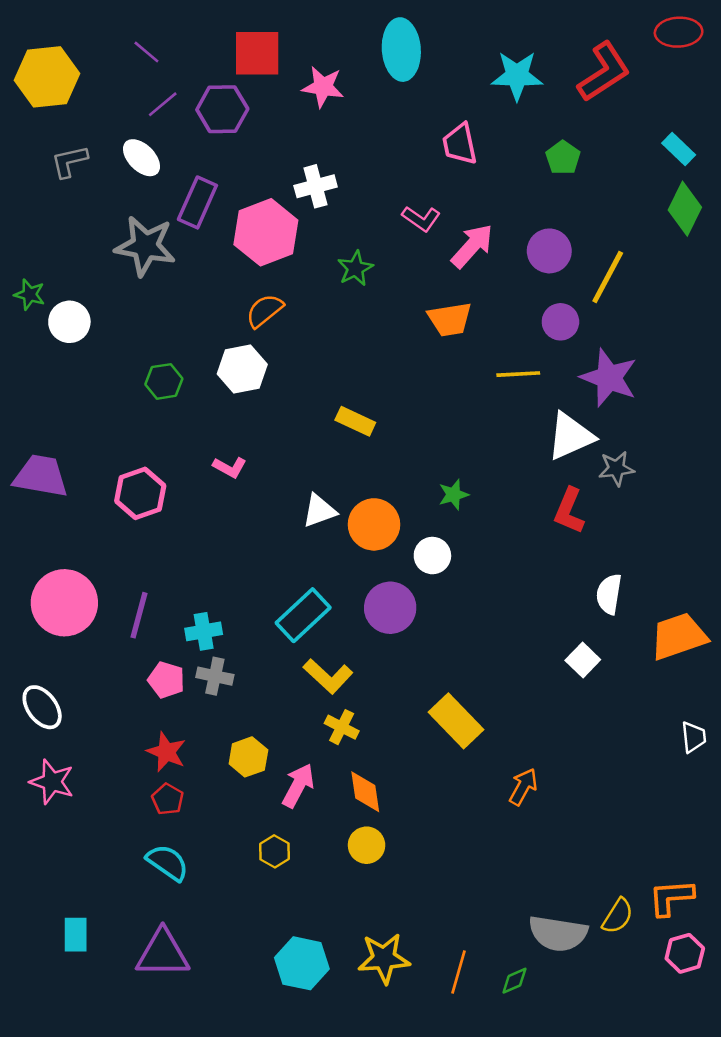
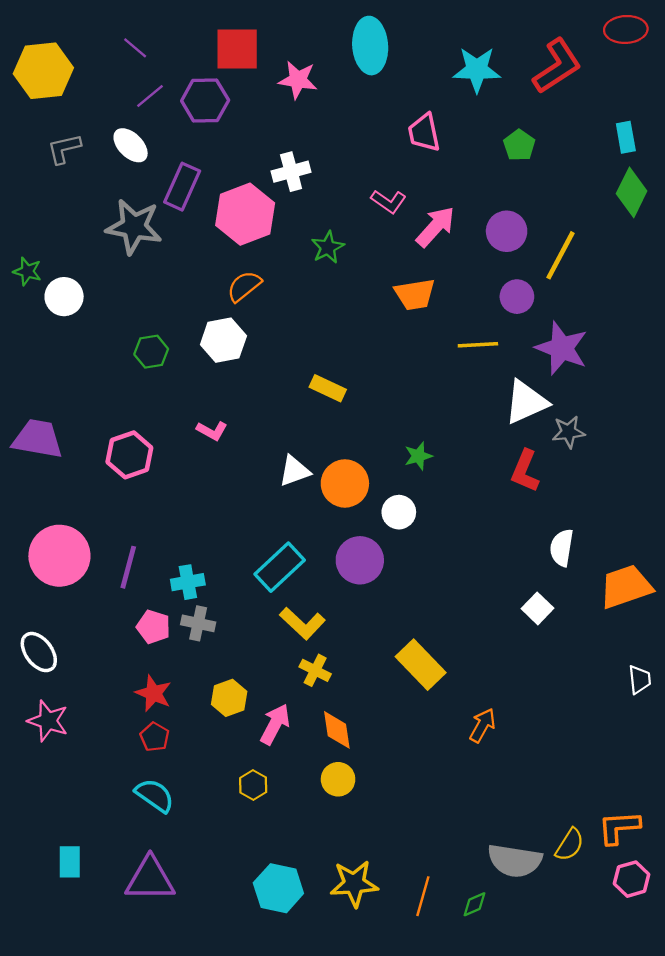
cyan rectangle: (679, 149) -> (626, 137), turned 36

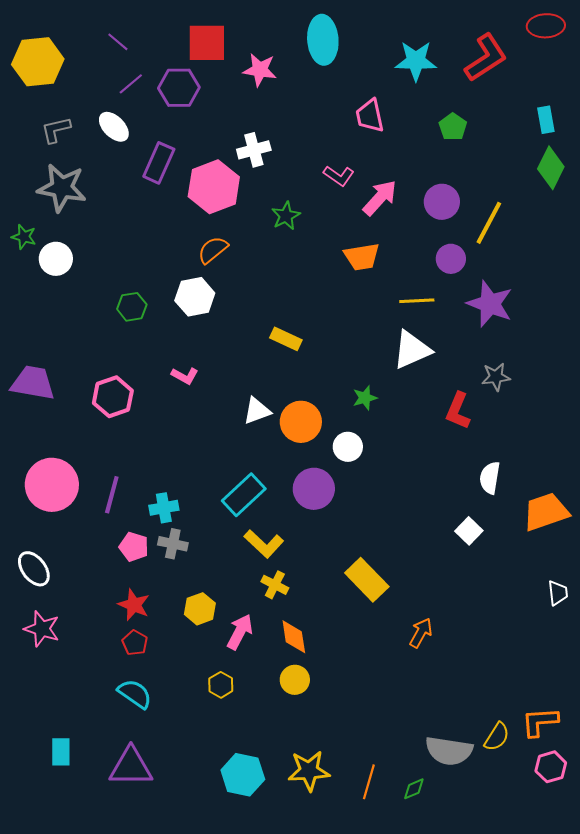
gray star: (134, 227) -> (62, 188), moved
white triangle: (526, 402) -> (412, 350), moved

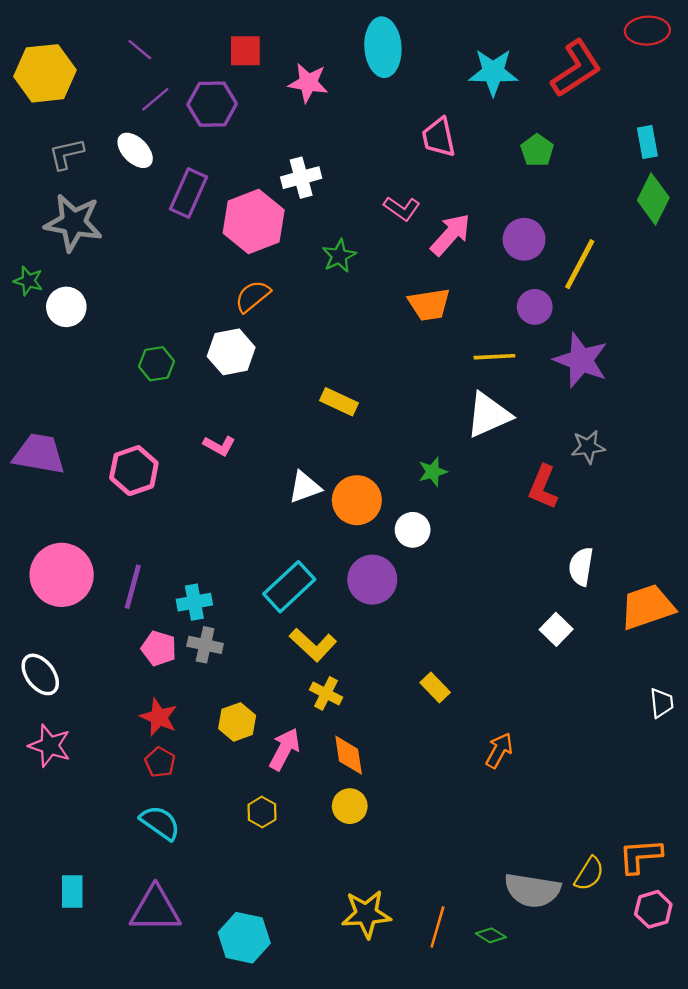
red square: (207, 43) -> (245, 51), size x0.7
yellow rectangle: (367, 580) -> (435, 688), size x0.6
cyan hexagon: (243, 775) -> (244, 938), moved
green diamond: (414, 789) -> (491, 935), turned 55

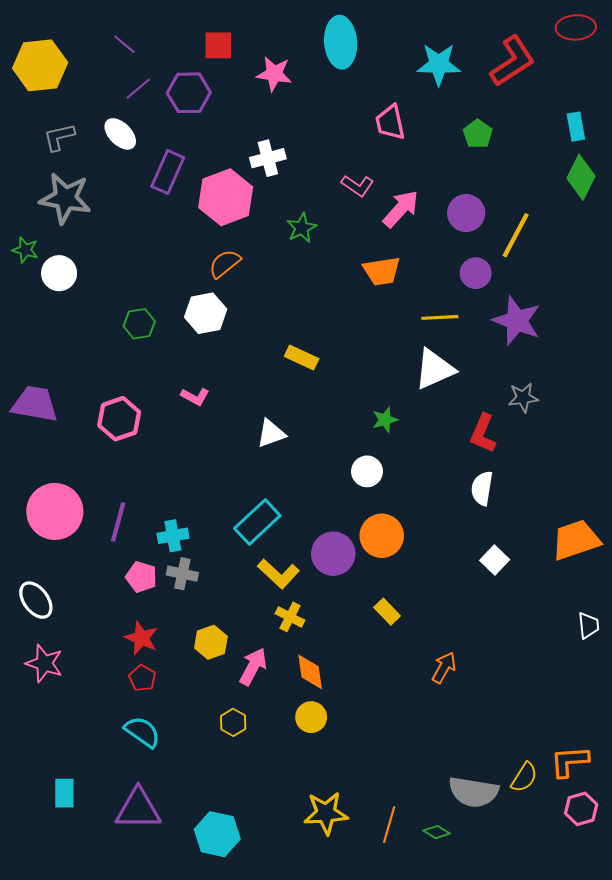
orange circle: (357, 500) -> (382, 536), moved
white semicircle: (581, 567) -> (482, 488), moved
purple circle: (372, 580) -> (333, 554), moved

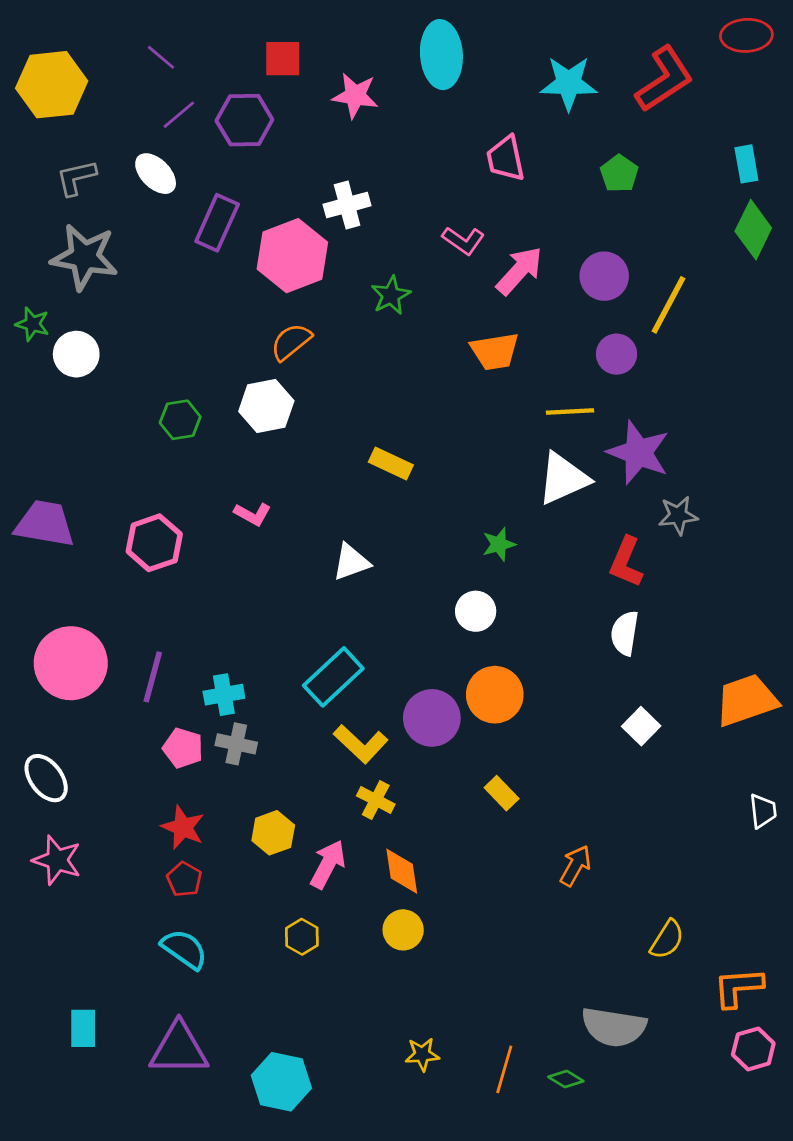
purple star: (517, 321) -> (638, 453), moved
yellow semicircle: (524, 777) -> (667, 940), moved
yellow star: (326, 813) -> (422, 1054), size x0.6

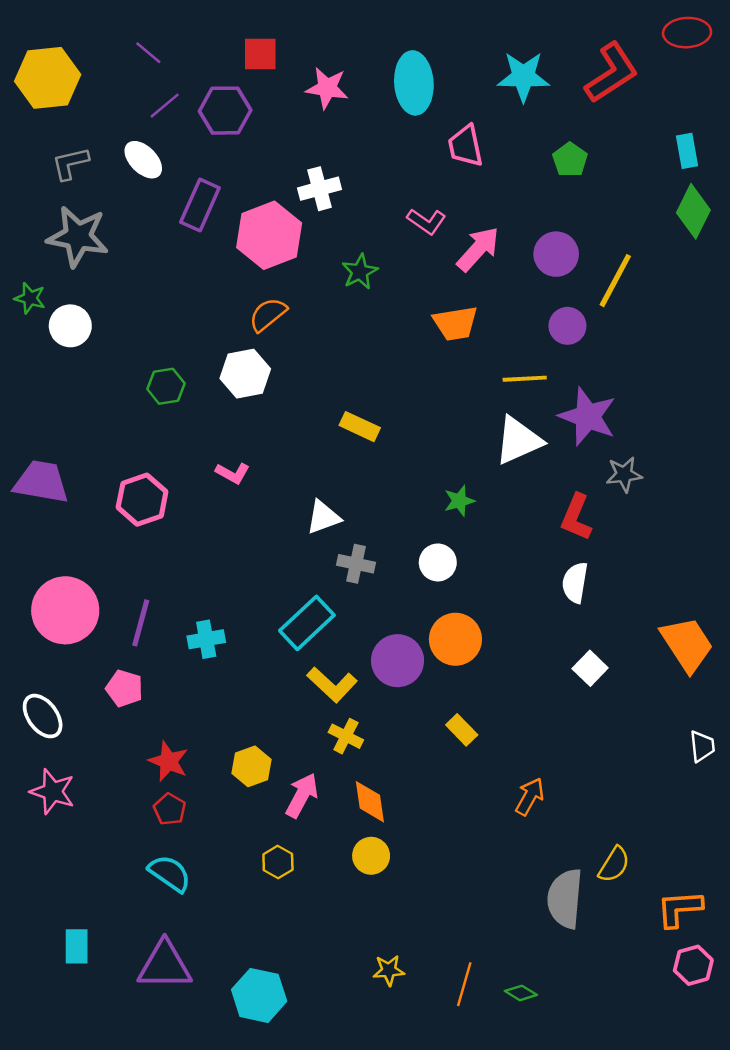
cyan ellipse: (441, 55) -> (414, 83), moved
orange trapezoid: (746, 700) -> (687, 644), turned 76
gray cross: (236, 744) -> (356, 564), moved
pink pentagon: (183, 748) -> (124, 688), moved
gray semicircle: (614, 1027) -> (565, 899), moved, turned 86

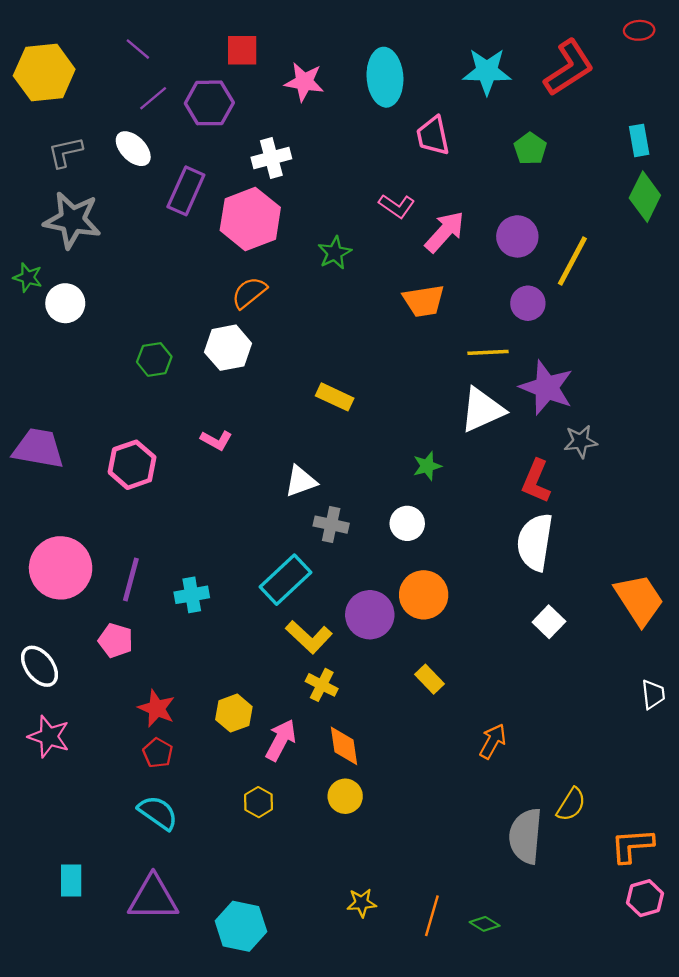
red ellipse: (687, 33) -> (639, 30), size x0.7
white cross: (319, 189) -> (271, 158), moved
white semicircle: (575, 583) -> (535, 542), size x1.5

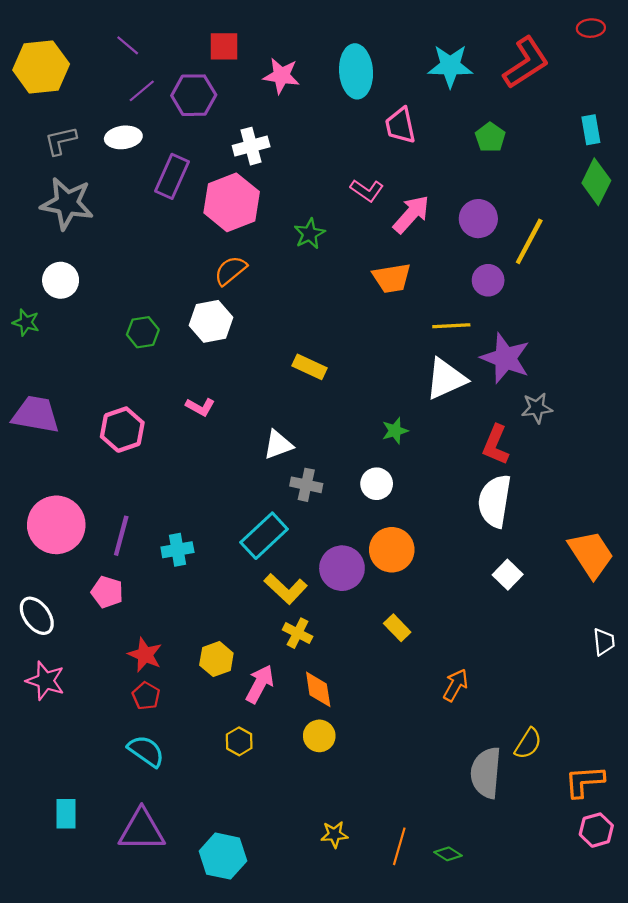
white ellipse: (133, 149) -> (123, 137), turned -52
green star: (28, 277) -> (26, 322), moved

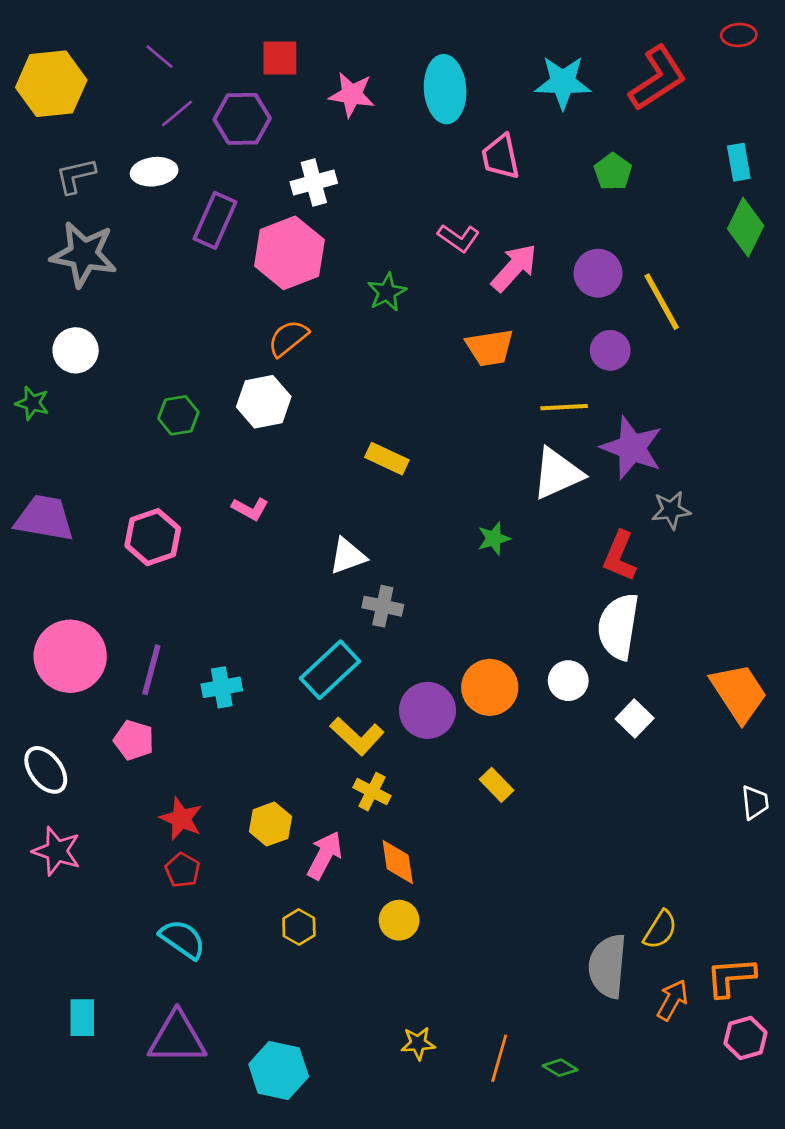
yellow line: (529, 241) -> (662, 302), turned -57
white circle: (377, 484) -> (568, 681), moved
orange arrow: (456, 685) -> (672, 1000), moved

